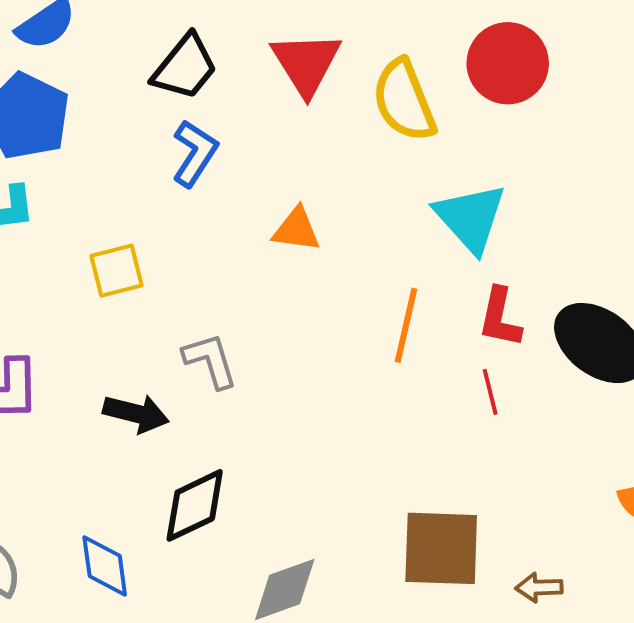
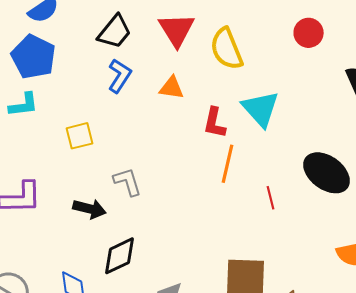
red circle: (508, 63) -> (309, 33), moved, size x0.7
orange triangle: (296, 230) -> (172, 88), moved
red L-shape: (500, 318) -> (215, 123), moved

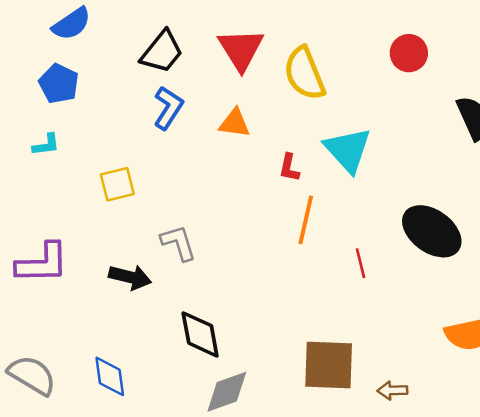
blue pentagon: (34, 57) -> (59, 84), size x0.7
cyan L-shape: (24, 105) -> (46, 145), size x0.7
red L-shape: (215, 123) -> (289, 168), size x0.7
black diamond: (120, 256) -> (200, 334), moved, turned -75

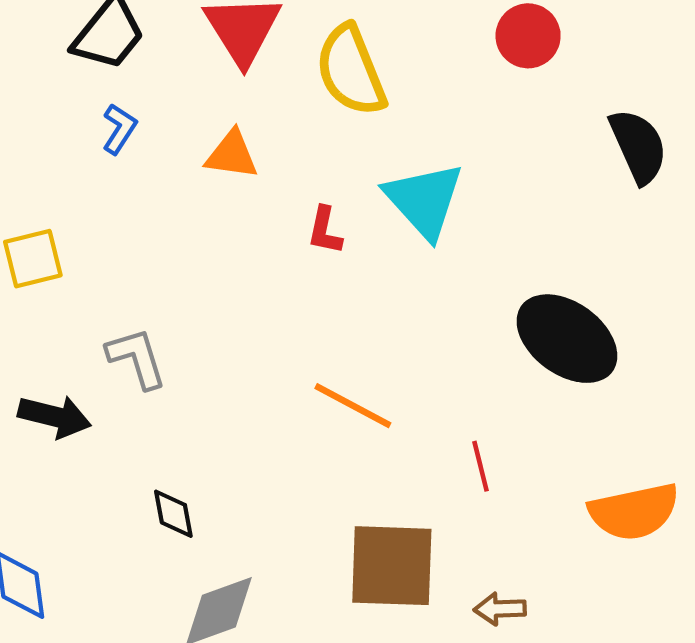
blue L-shape: (168, 108) -> (119, 129), size x0.7
orange line: (306, 220) -> (353, 406), moved, turned -75
red line: (360, 263) -> (480, 466), moved
black diamond: (200, 334) -> (173, 514), size x0.6

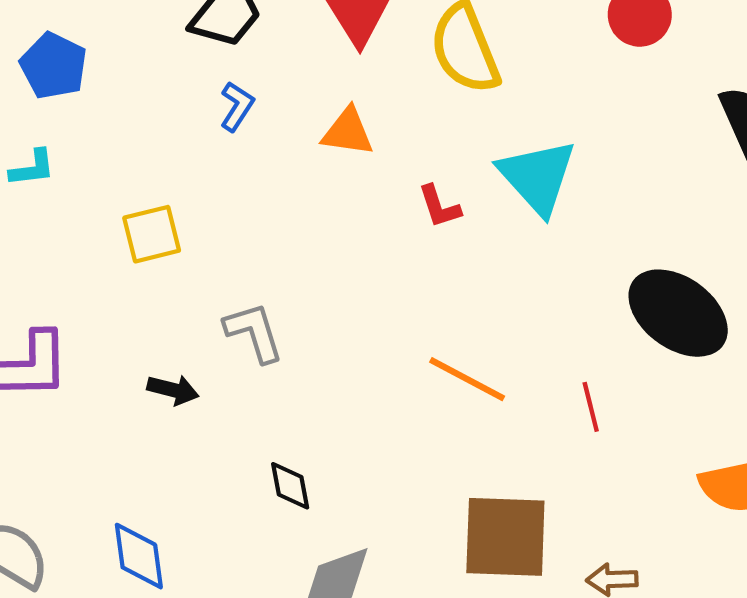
red L-shape: (325, 230) -> (439, 206), turned -30
black arrow: (54, 416) -> (173, 390), size x0.7
red line: (480, 466) -> (591, 407), moved

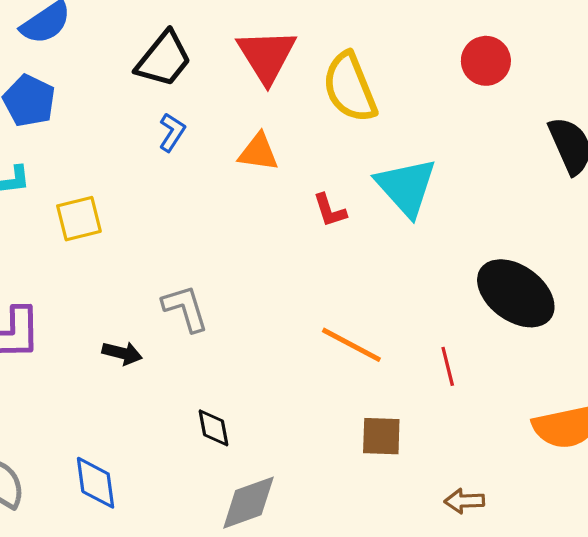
yellow square: (152, 234) -> (79, 219), moved
brown square: (505, 537) -> (381, 436), moved, size x0.6

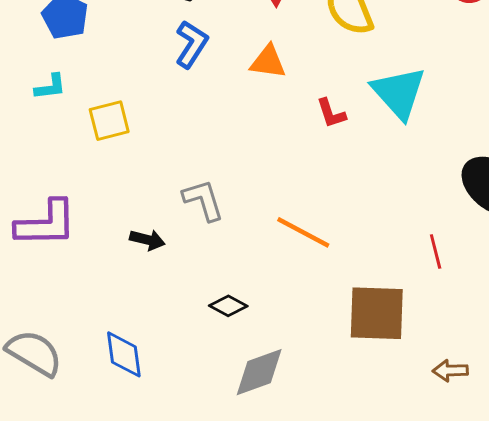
blue L-shape: (172, 132) -> (191, 44), size x1.4
orange line: (351, 345) -> (303, 232), moved
black diamond: (214, 428) -> (228, 306), turned -51
brown square: (381, 436) -> (377, 313), size x1.6

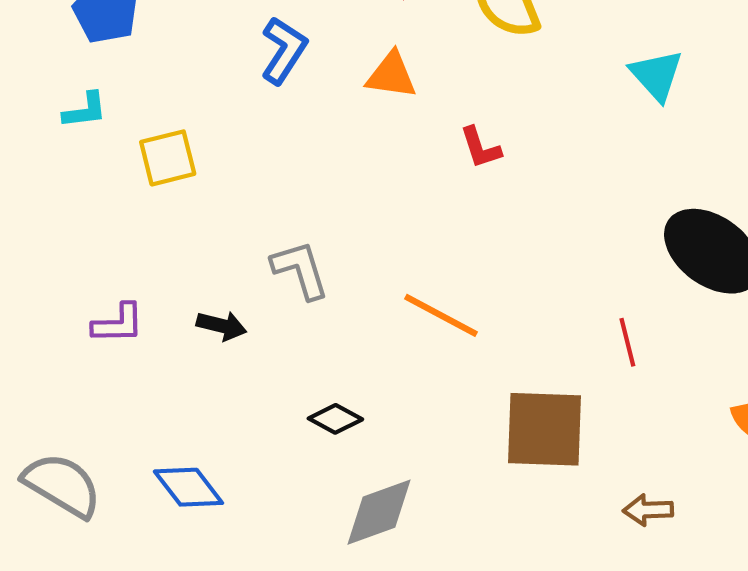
cyan triangle: (399, 93) -> (656, 75), moved, size x0.7
purple L-shape: (46, 224) -> (118, 324), moved, size x0.6
blue diamond: (124, 354) -> (188, 487), turned -30

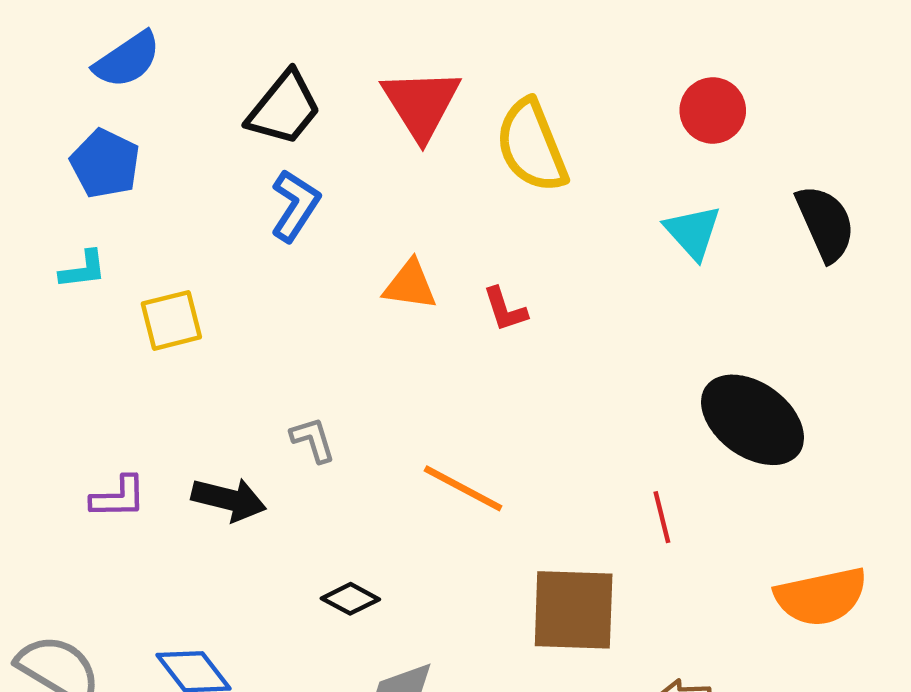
orange triangle: (391, 75) -> (410, 285), moved
gray L-shape: (300, 270) -> (313, 440), size x0.7
black arrow: (222, 326) -> (229, 499), size x1.4

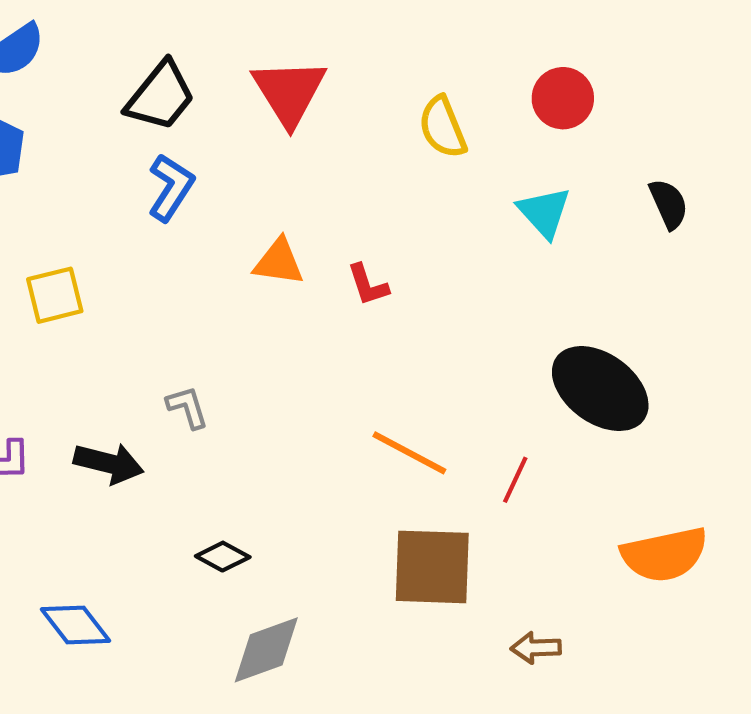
yellow semicircle: (532, 146) -> (443, 127), moved, size x0.7
black semicircle: (825, 223) -> (669, 204), size x0.7
orange line: (463, 488) -> (409, 453), moved
red line: (662, 517) -> (515, 480), turned 39

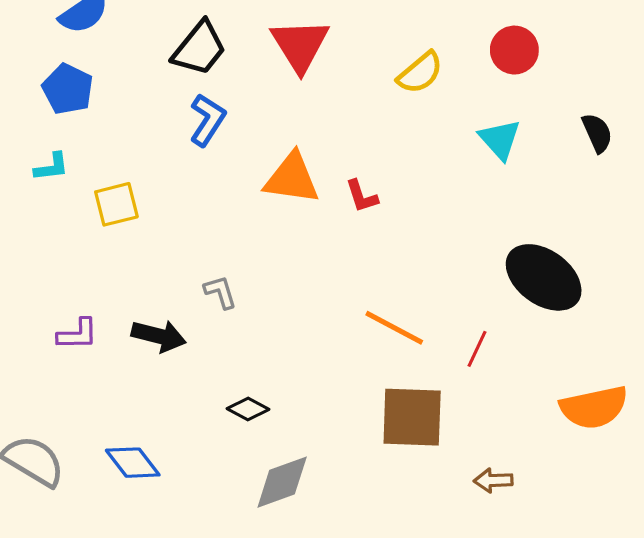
yellow semicircle: (443, 127) -> (420, 73), turned -108
orange triangle: (279, 262) -> (292, 178), size x1.4

